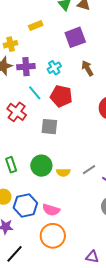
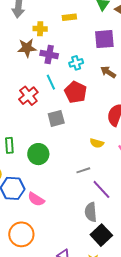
brown arrow: (87, 68) -> (108, 72), turned -42
gray square: (49, 127) -> (56, 118), turned -36
yellow semicircle: (63, 172) -> (97, 143), moved
orange circle: (53, 236) -> (21, 234), moved

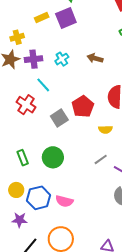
purple square: (104, 39) -> (66, 18), moved
red pentagon: (76, 92) -> (83, 106), moved, turned 30

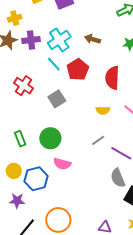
cyan cross: (62, 59) -> (59, 40), size x1.6
cyan line: (43, 85) -> (54, 64), moved
red pentagon: (83, 106) -> (78, 70), moved
pink semicircle: (64, 201) -> (62, 164), moved

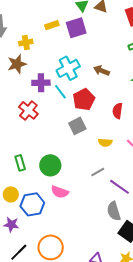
purple cross: (31, 40) -> (41, 83), moved
red semicircle: (112, 78) -> (118, 111), size x0.7
gray square: (57, 99) -> (77, 126), moved

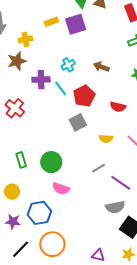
cyan cross: (68, 68) -> (68, 65), size x0.6
red cross: (28, 110) -> (15, 108), moved
red semicircle: (118, 111) -> (118, 107), turned -84
blue hexagon: (32, 204) -> (39, 213), moved
gray semicircle: (114, 211) -> (115, 207), turned -84

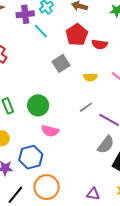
purple cross: (41, 80) -> (25, 14), moved
red pentagon: (84, 96) -> (77, 35), moved
gray semicircle: (115, 207) -> (106, 145), turned -36

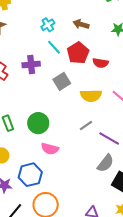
purple cross: (25, 14) -> (31, 64), moved
cyan line: (41, 31) -> (54, 47), moved
yellow semicircle: (90, 77) -> (91, 96), size x1.5

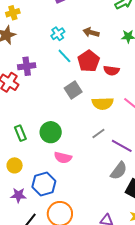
purple cross: (31, 64) -> (27, 66), moved

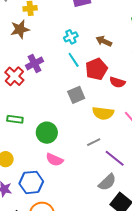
purple cross: (27, 66) -> (35, 63), turned -30
green rectangle: (20, 133) -> (15, 119), moved, turned -70

